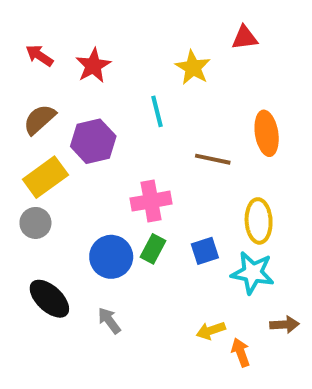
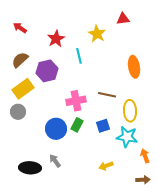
red star: (93, 66) -> (56, 39), moved
brown line: (213, 159) -> (107, 95), moved
black ellipse: (49, 299) -> (30, 168), moved, turned -40
brown arrow: (285, 325) -> (143, 180), moved
orange arrow: (241, 352) -> (145, 156), moved

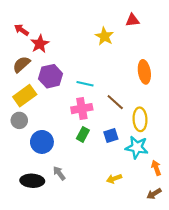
red star: (56, 39) -> (40, 44), moved
cyan line: (79, 56) -> (85, 84), moved, turned -63
brown line: (107, 95) -> (115, 102), turned 30
blue circle: (56, 129) -> (42, 142), moved
brown arrow: (143, 180) -> (154, 194), turned 152

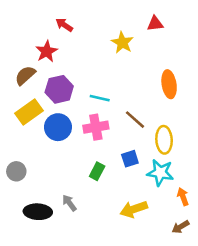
red arrow: (21, 30) -> (64, 25), moved
gray circle: (19, 120) -> (16, 171), moved
green rectangle: (83, 134) -> (97, 171), moved
blue circle: (42, 142) -> (58, 127), moved
yellow arrow: (114, 179) -> (134, 209), size x1.5

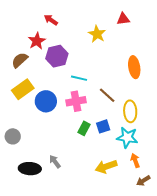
purple hexagon: (59, 89) -> (57, 56), moved
green rectangle: (97, 171) -> (84, 128), moved
orange arrow: (183, 197) -> (135, 161), moved

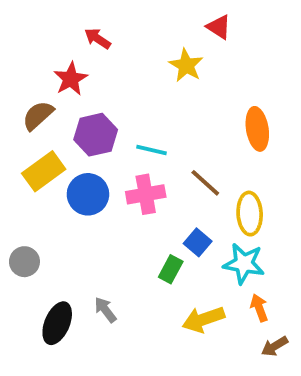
red triangle: (123, 19) -> (219, 27), moved, turned 40
purple hexagon: (57, 56) -> (96, 135), moved
blue square: (103, 126) -> (198, 242), turned -32
green rectangle: (84, 128) -> (171, 269), moved
black ellipse: (30, 169) -> (57, 323), turned -70

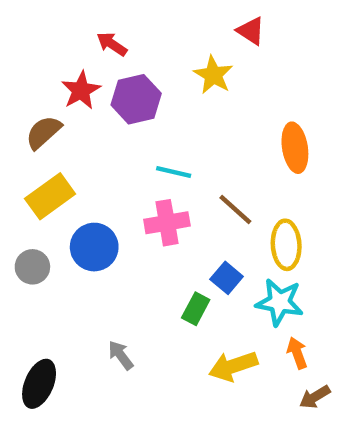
purple hexagon: (96, 135) -> (136, 99), moved
blue circle: (88, 194) -> (94, 247), moved
gray circle: (24, 262) -> (32, 267), moved
black ellipse: (57, 323) -> (39, 384), moved

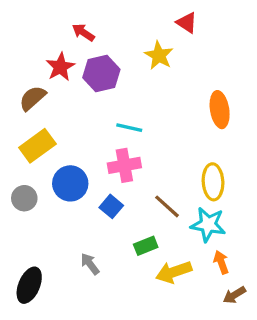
brown line: (235, 209) -> (167, 206), moved
blue square: (227, 278) -> (111, 206), moved
green rectangle: (196, 309) -> (146, 246), moved, turned 40

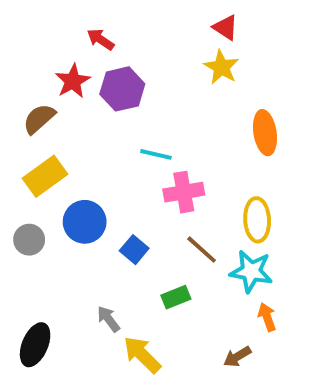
yellow star: (159, 55) -> (221, 67), moved
pink cross: (124, 165) -> (184, 192), moved
yellow arrow: (174, 272) -> (142, 355), moved, turned 64
brown arrow: (234, 295) -> (237, 357), moved

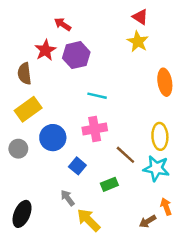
brown semicircle: (39, 119) -> (24, 74), turned -55
pink cross: (184, 192) -> (95, 129), moved
blue square: (134, 250) -> (77, 166), moved
orange arrow: (267, 317) -> (166, 207), moved

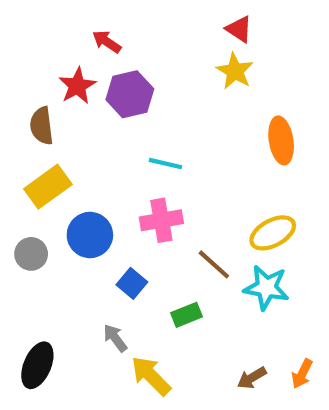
yellow ellipse: (160, 136) -> (273, 233), turned 65
orange arrow: (166, 207) -> (302, 374), moved, turned -133

